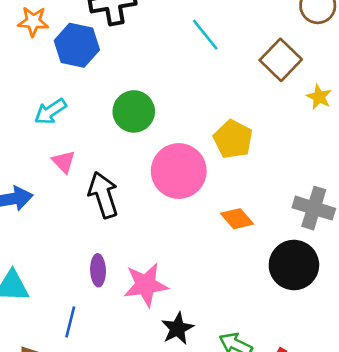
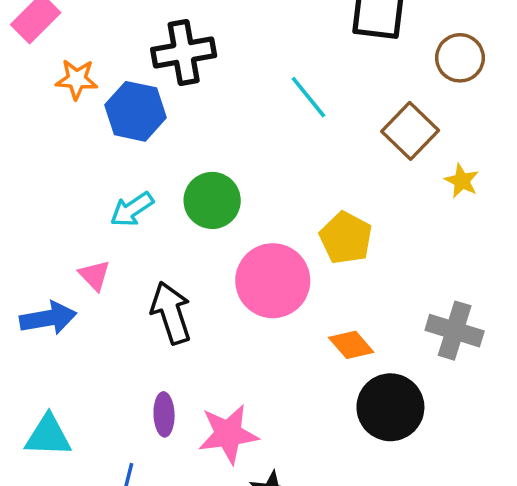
cyan arrow: (50, 111) -> (132, 209), moved
pink triangle: (64, 162) -> (94, 275), moved
black circle: (294, 265) -> (390, 407), moved

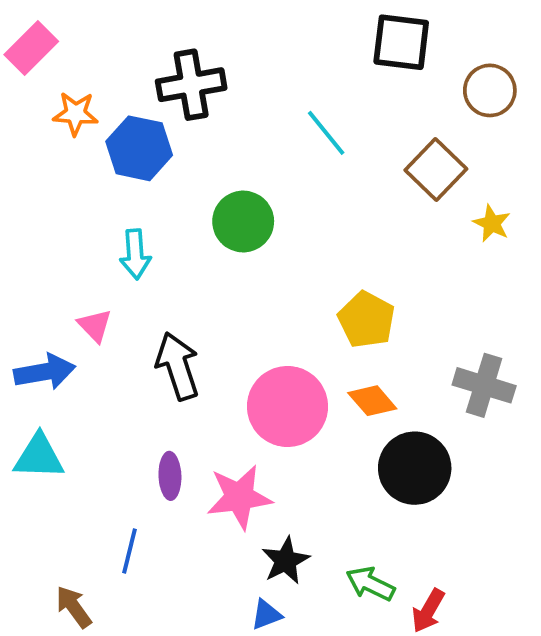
green circle: (212, 200) -> (243, 221), moved
cyan arrow: (132, 209) -> (135, 254), turned -60
yellow pentagon: (346, 238) -> (367, 320), moved
pink circle: (273, 281) -> (287, 406), moved
cyan triangle: (48, 436) -> (39, 457), moved

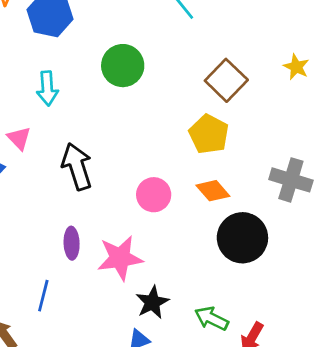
brown square: (436, 169) -> (226, 80), moved
pink circle: (287, 406) -> (154, 195), size x0.6

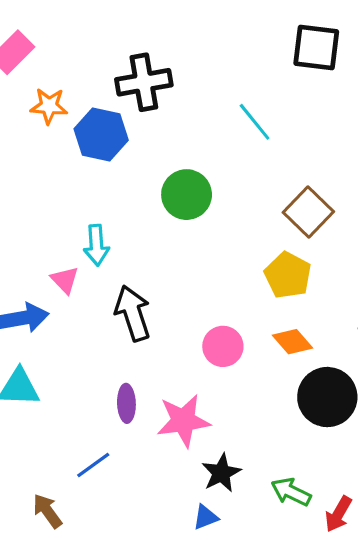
cyan arrow: (47, 88) -> (96, 245), moved
blue line: (43, 296) -> (93, 465), turned 40

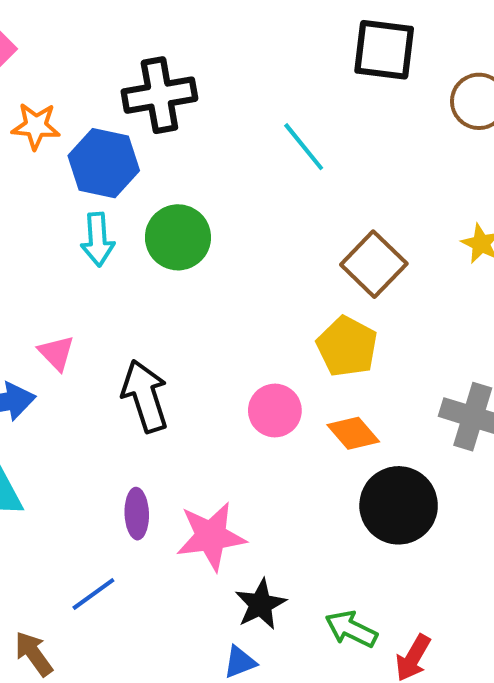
green circle: (187, 195) -> (178, 237), moved
cyan arrow: (96, 245) -> (98, 239), moved
pink circle: (223, 346) -> (275, 411), moved

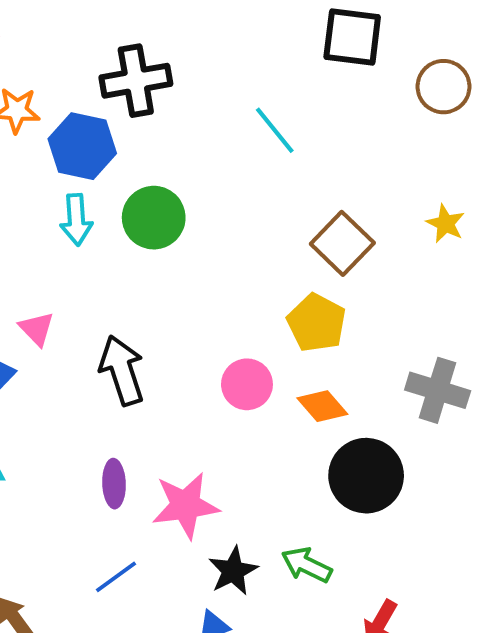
blue line: (93, 594) -> (116, 577), moved
green arrow: (351, 629) -> (307, 565), moved

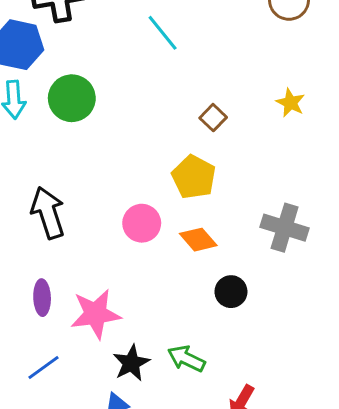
brown square: (342, 243) -> (213, 118), size x0.6
black circle: (366, 476) -> (231, 292), size x0.6

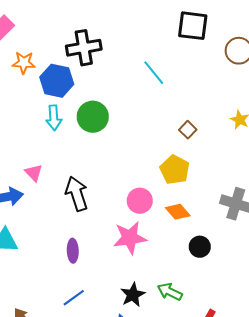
pink star: (96, 314) -> (130, 238), moved

